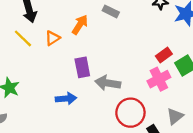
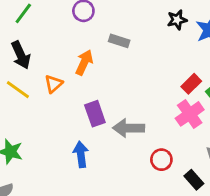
blue arrow: (66, 99) -> (81, 154), turned -84
red circle: (130, 113) -> (161, 160), size x0.6

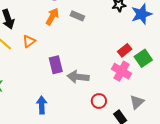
orange arrow: (84, 62) -> (52, 16), moved
pink cross: (190, 114) -> (122, 71), turned -30
blue arrow: (81, 154) -> (42, 105), moved

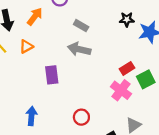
orange arrow: (52, 16) -> (35, 16), moved
gray arrow: (78, 77) -> (79, 49), moved
red circle: (99, 101) -> (81, 117), moved

